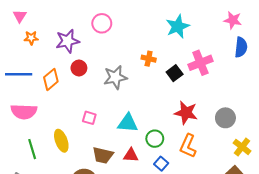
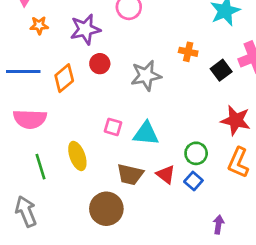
cyan triangle: (128, 123) -> (146, 134), moved
red triangle: (131, 155) -> (166, 174), turned 35
blue square: (161, 164) -> (193, 181), moved

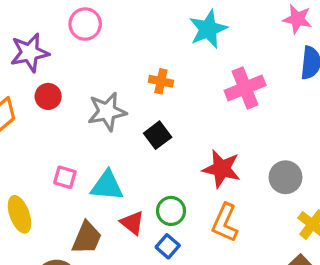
black square: (221, 70) -> (158, 135), moved
brown trapezoid: (130, 174) -> (87, 238), turned -80
red triangle: (166, 174) -> (132, 223), moved

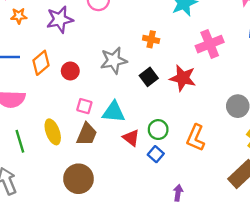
red circle: (48, 96) -> (70, 71), moved
red star: (222, 169) -> (183, 78), moved
brown trapezoid: (87, 238) -> (87, 134), moved

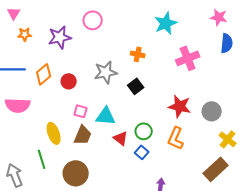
red star: (183, 78) -> (180, 106), moved
green line: (20, 141) -> (42, 159), moved

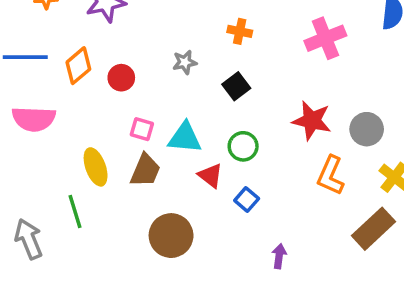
gray star: (106, 72) -> (185, 62), size x0.6
green circle: (144, 131) -> (243, 146), moved
orange L-shape: (176, 138) -> (331, 175), moved
brown circle: (76, 173) -> (171, 236), moved

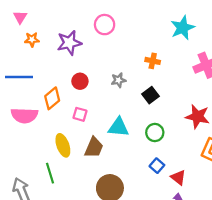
orange diamond: (78, 66) -> (52, 98), moved
red circle: (121, 78) -> (80, 81), moved
pink square: (142, 129) -> (80, 114), moved
red triangle: (210, 175) -> (178, 177), moved

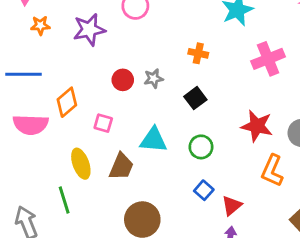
red circle: (80, 81) -> (123, 80), moved
red triangle: (178, 177) -> (232, 206), turned 42

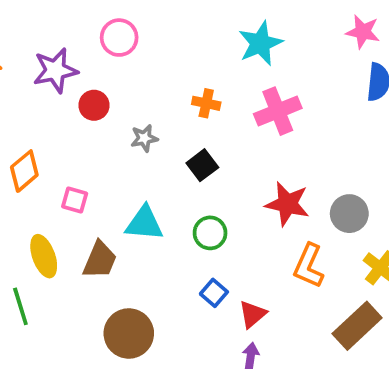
pink cross: (268, 59) -> (278, 111), moved
red circle: (123, 80) -> (94, 105), moved

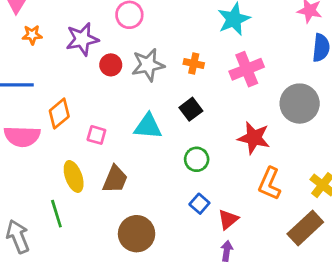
gray star: (144, 138) -> (148, 65), moved, size x1.6
gray circle: (349, 214) -> (300, 104), moved, size x1.4
cyan triangle: (144, 223) -> (148, 126), moved

